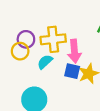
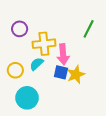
purple circle: (26, 39) -> (20, 29), moved
yellow circle: (20, 51) -> (15, 70), moved

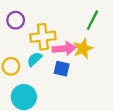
pink arrow: (63, 54) -> (64, 49), turned -90
yellow star: (76, 75) -> (83, 49), moved

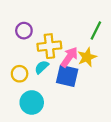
pink arrow: (64, 49) -> (69, 57), turned -50
blue square: (62, 69) -> (67, 76), size x1.5

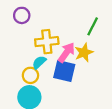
purple circle: (24, 31) -> (22, 15), moved
yellow circle: (20, 74) -> (30, 75), moved

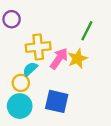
blue square: (64, 71) -> (57, 101), moved

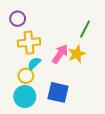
yellow cross: (38, 47) -> (29, 43), moved

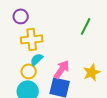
pink arrow: (60, 54) -> (62, 69), moved
yellow star: (77, 54) -> (92, 72), moved

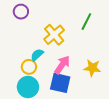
yellow cross: (32, 39) -> (54, 35), moved, turned -35
yellow star: (92, 72) -> (92, 68), turned 30

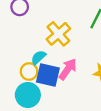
blue square: (60, 83) -> (48, 75), moved

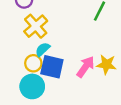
yellow cross: (58, 34) -> (36, 26), moved
pink arrow: (68, 69) -> (86, 67), moved

